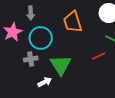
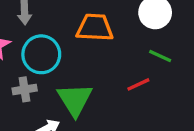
orange trapezoid: (73, 22) -> (95, 28), turned 110

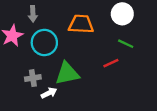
gray cross: (25, 89) -> (33, 78), moved
green triangle: (75, 100) -> (67, 73), turned 50

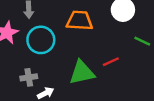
green line: (126, 44) -> (142, 41), moved
green triangle: (67, 73) -> (82, 73), moved

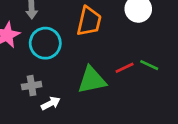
orange trapezoid: (79, 21) -> (89, 21), turned 100
green line: (142, 41) -> (149, 65), moved

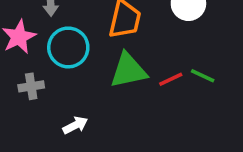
green triangle: (92, 80) -> (128, 70), moved
gray cross: (32, 86) -> (31, 86), moved

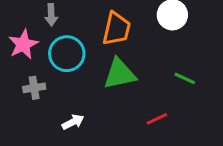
red line: (171, 79) -> (157, 119), moved

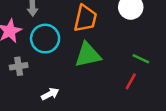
red line: (157, 119) -> (131, 81), moved, turned -36

